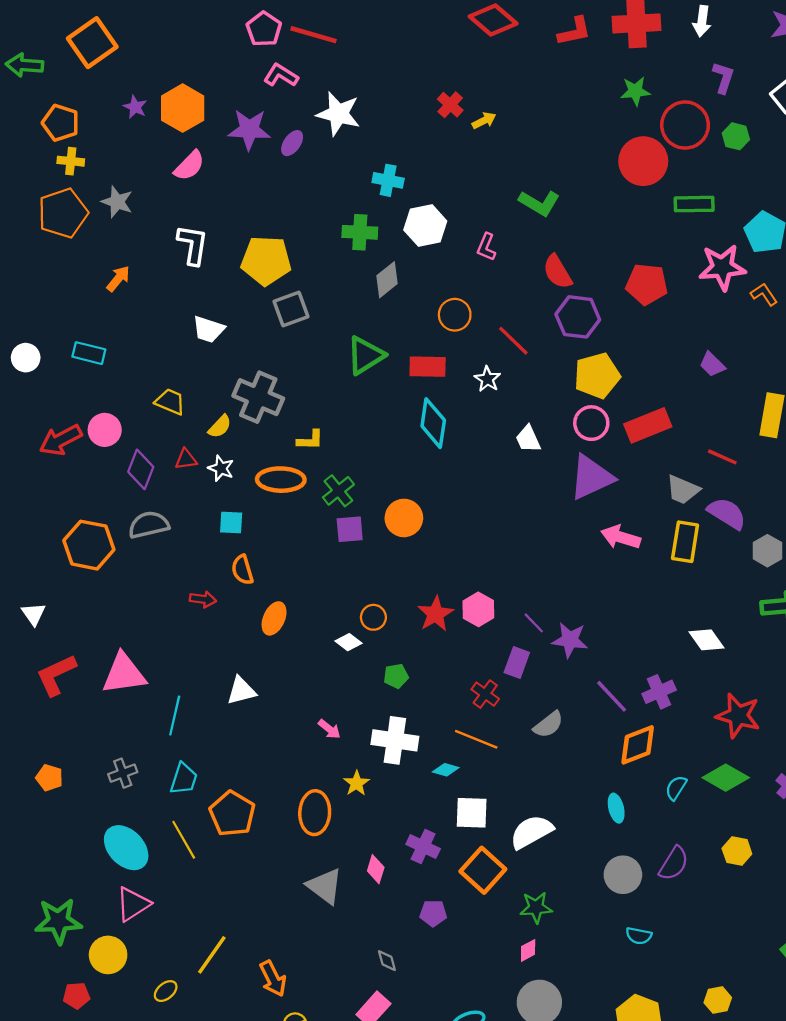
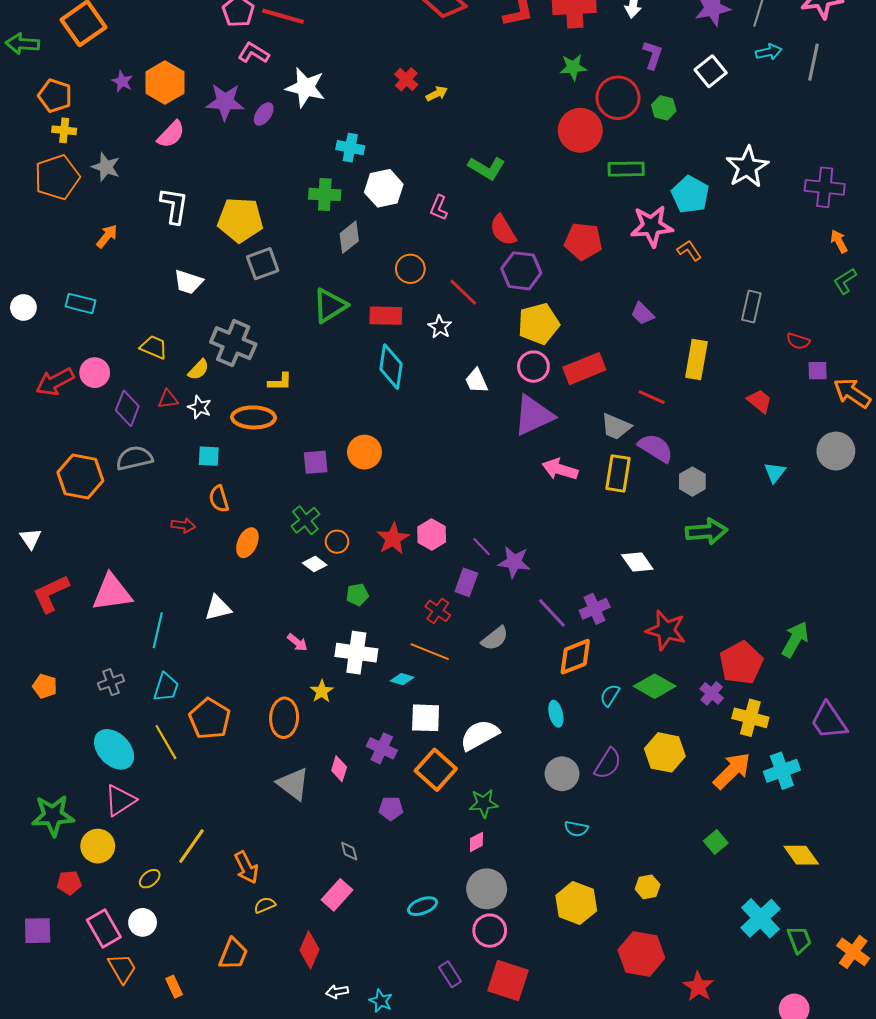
green cross: (338, 491) -> (305, 520), moved
yellow hexagon: (737, 851) -> (665, 752), size x1.5

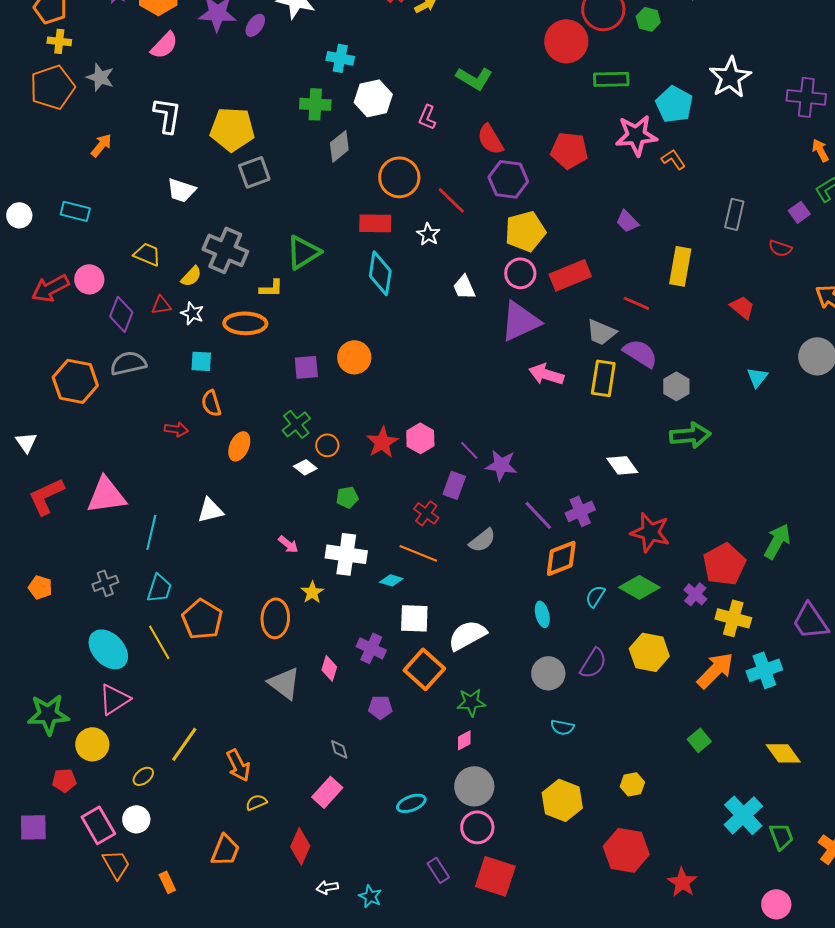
orange circle: (410, 269) -> (399, 177), size x1.4
green triangle: (330, 305) -> (303, 252), moved
purple square: (818, 371) -> (799, 212), moved, turned -35

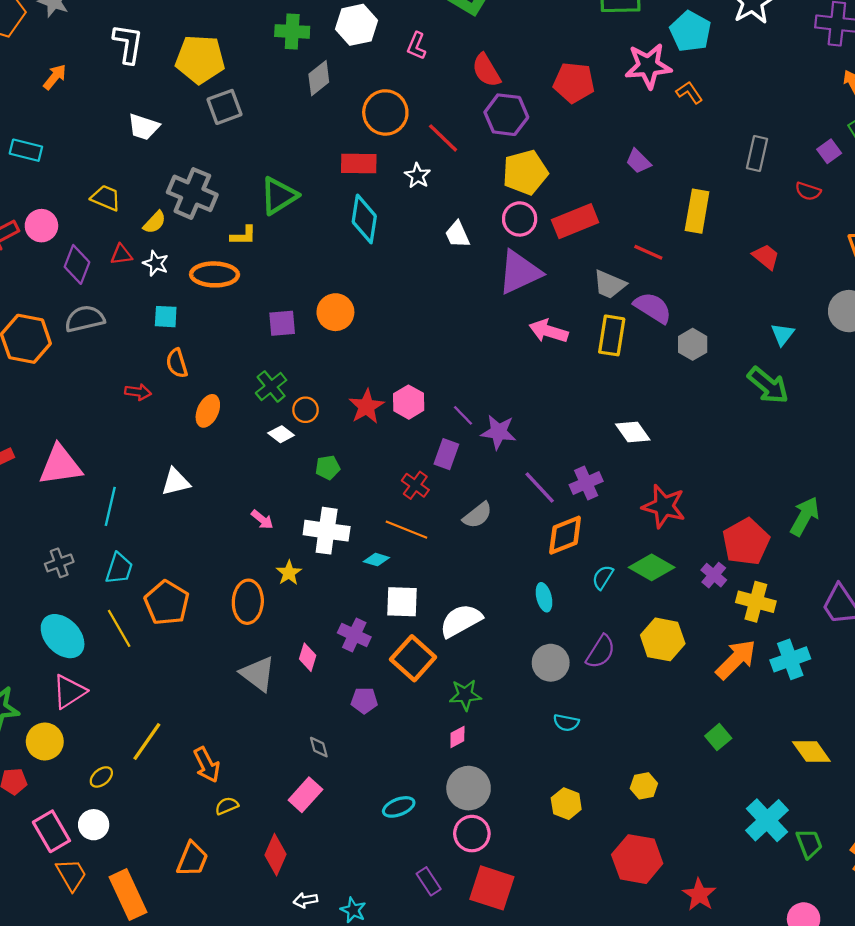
green arrow: (690, 435) -> (768, 385), moved, turned 45
yellow hexagon: (562, 800) -> (566, 804), size x0.7
orange rectangle: (167, 882) -> (128, 895), size x2.0

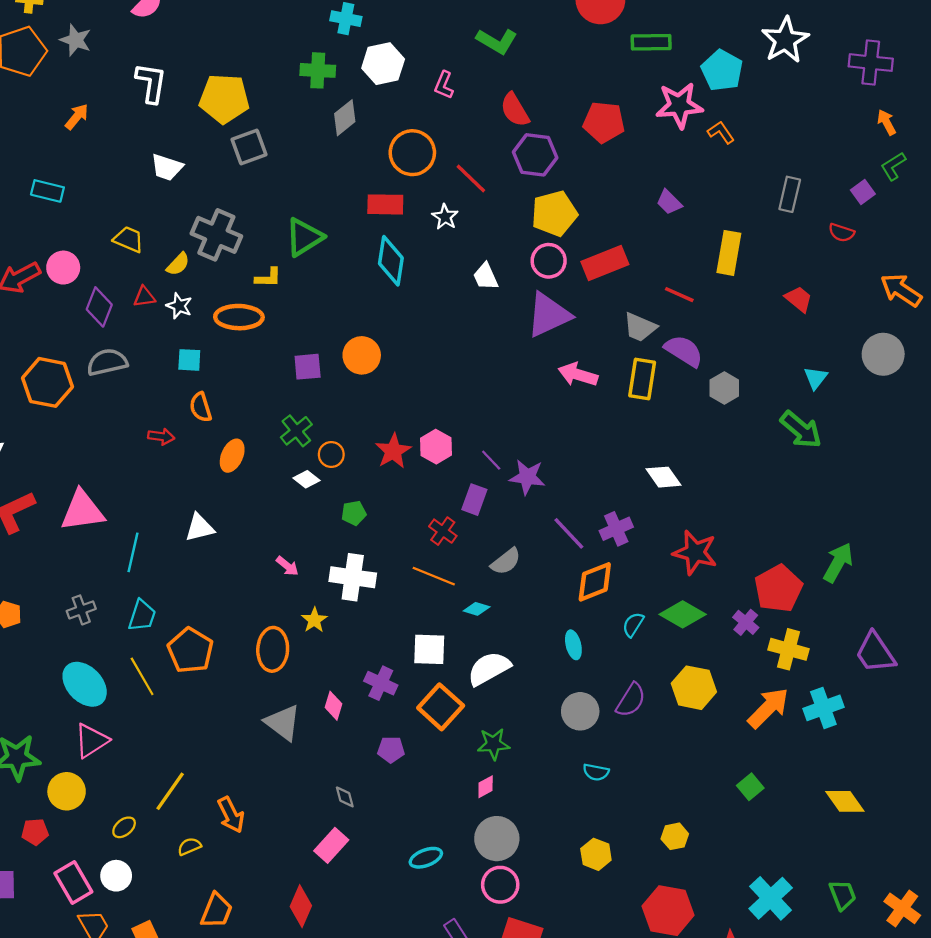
cyan diamond: (376, 560) -> (477, 609), moved
yellow semicircle: (227, 806) -> (189, 846), moved
cyan cross: (767, 820) -> (771, 898), moved

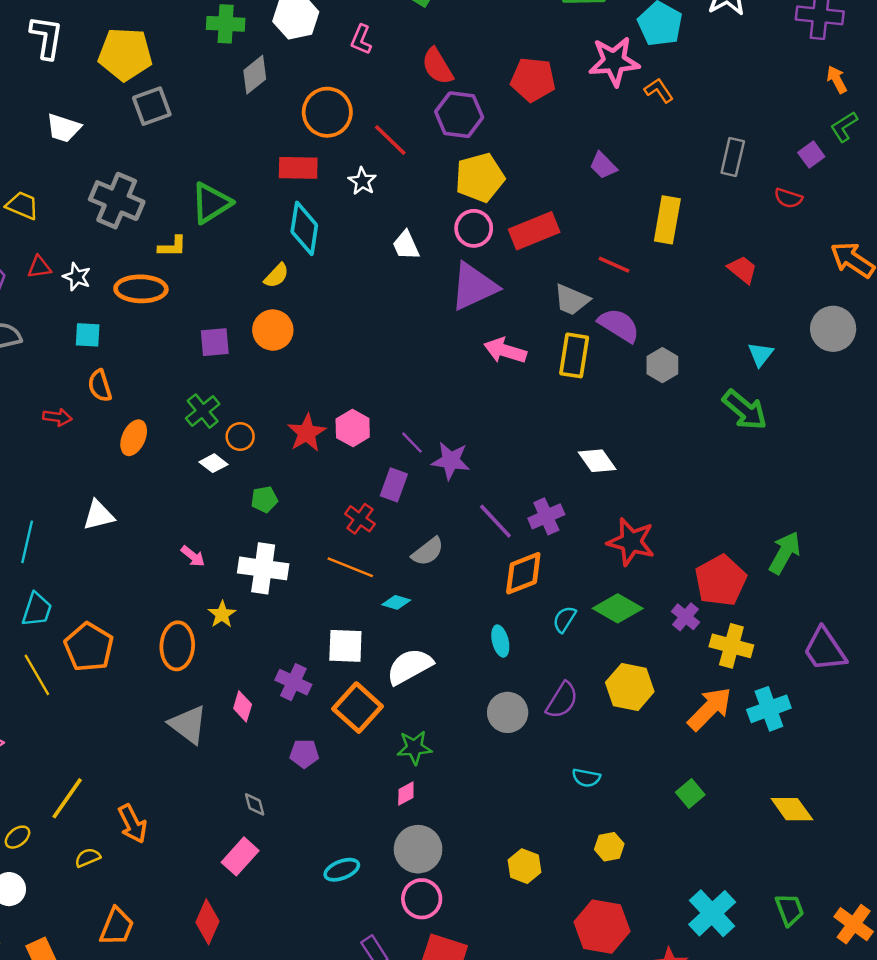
yellow semicircle: (178, 264) -> (276, 276), moved
cyan semicircle: (596, 772) -> (586, 778), moved

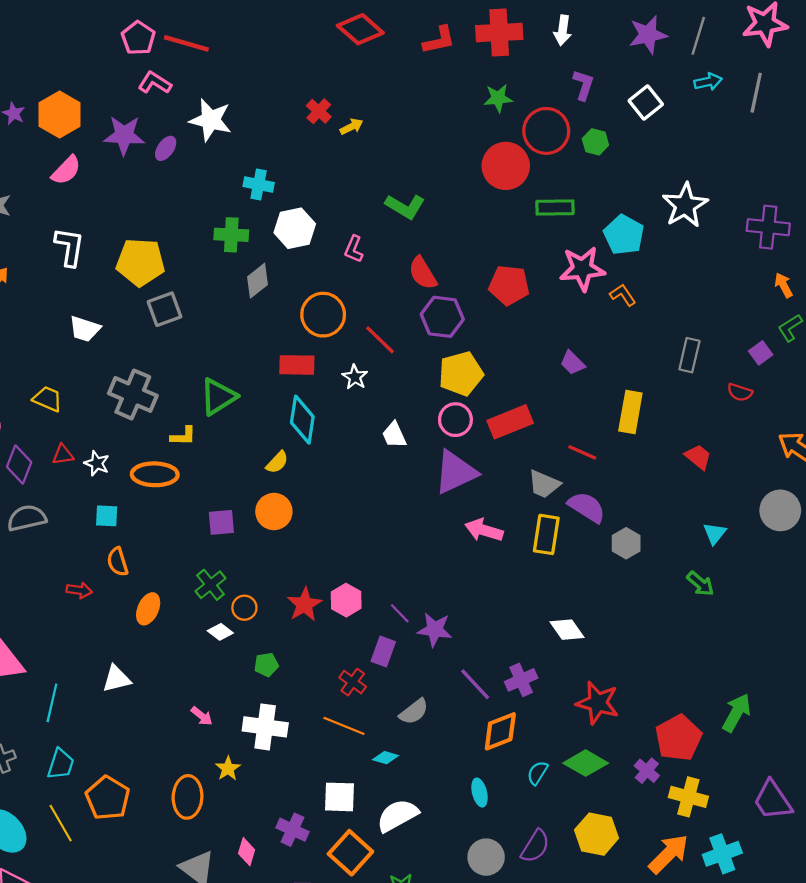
green arrow: (745, 410) -> (700, 584), size x0.7

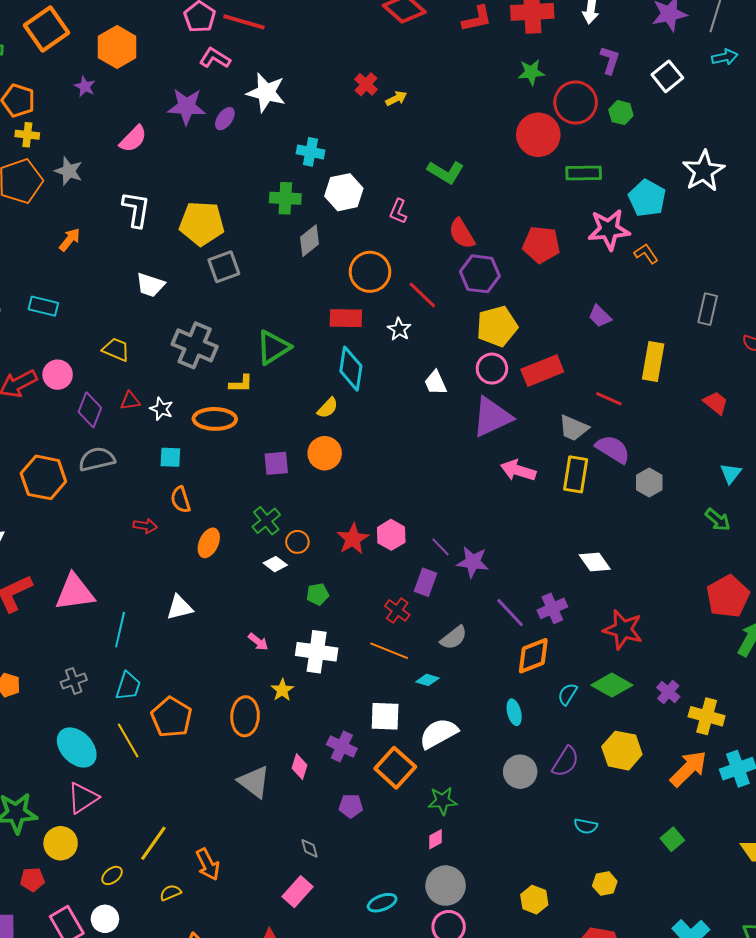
orange hexagon: (60, 115) -> (117, 47), moved
red pentagon: (679, 738) -> (728, 596), moved

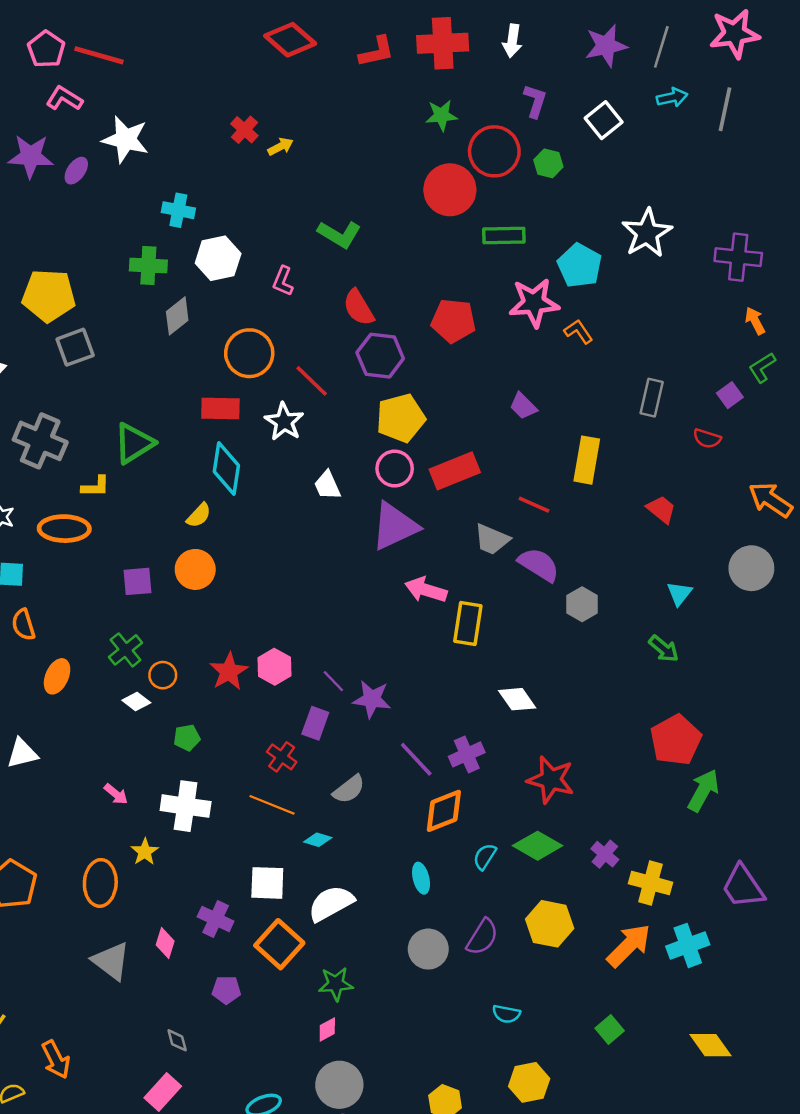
white star: (399, 329) -> (284, 422), size x1.4
yellow rectangle: (576, 474) -> (468, 623), moved
yellow hexagon: (605, 884) -> (529, 1082), size x1.4

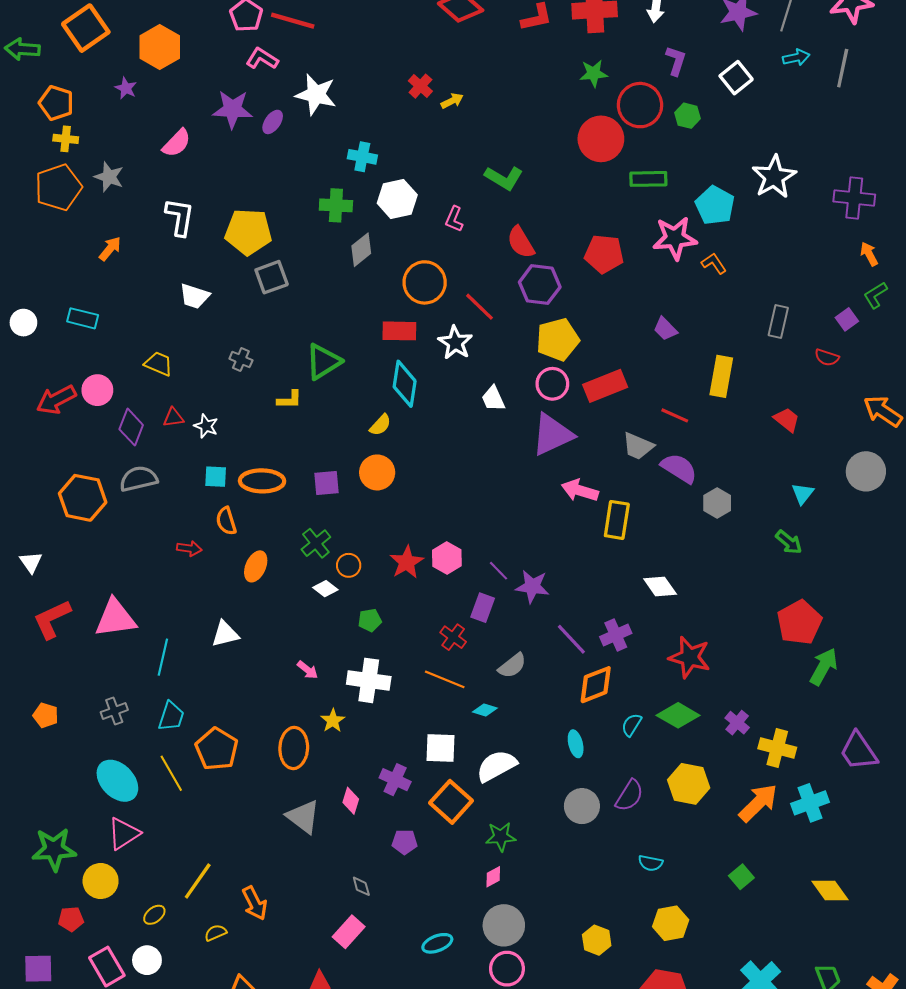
gray cross: (40, 441) -> (241, 359), size x0.5
orange ellipse: (64, 529) -> (262, 481), moved

